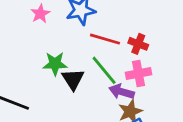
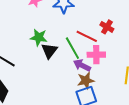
red line: (105, 39) -> (87, 36), moved
red cross: (138, 44) -> (107, 27), moved

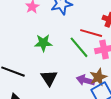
black triangle: (49, 51) -> (49, 78), moved
purple arrow: (82, 65) -> (85, 80), moved

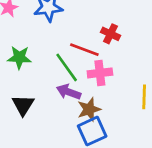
purple arrow: (85, 80) -> (69, 92), moved

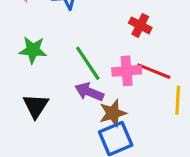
red line: (84, 50) -> (154, 71), moved

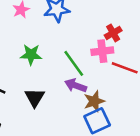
red cross: (140, 25) -> (113, 33), turned 35
pink cross: (127, 71) -> (102, 51), moved

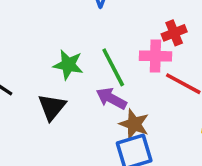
green star: (31, 55) -> (68, 65), moved
brown star: (94, 101) -> (134, 124), turned 30

